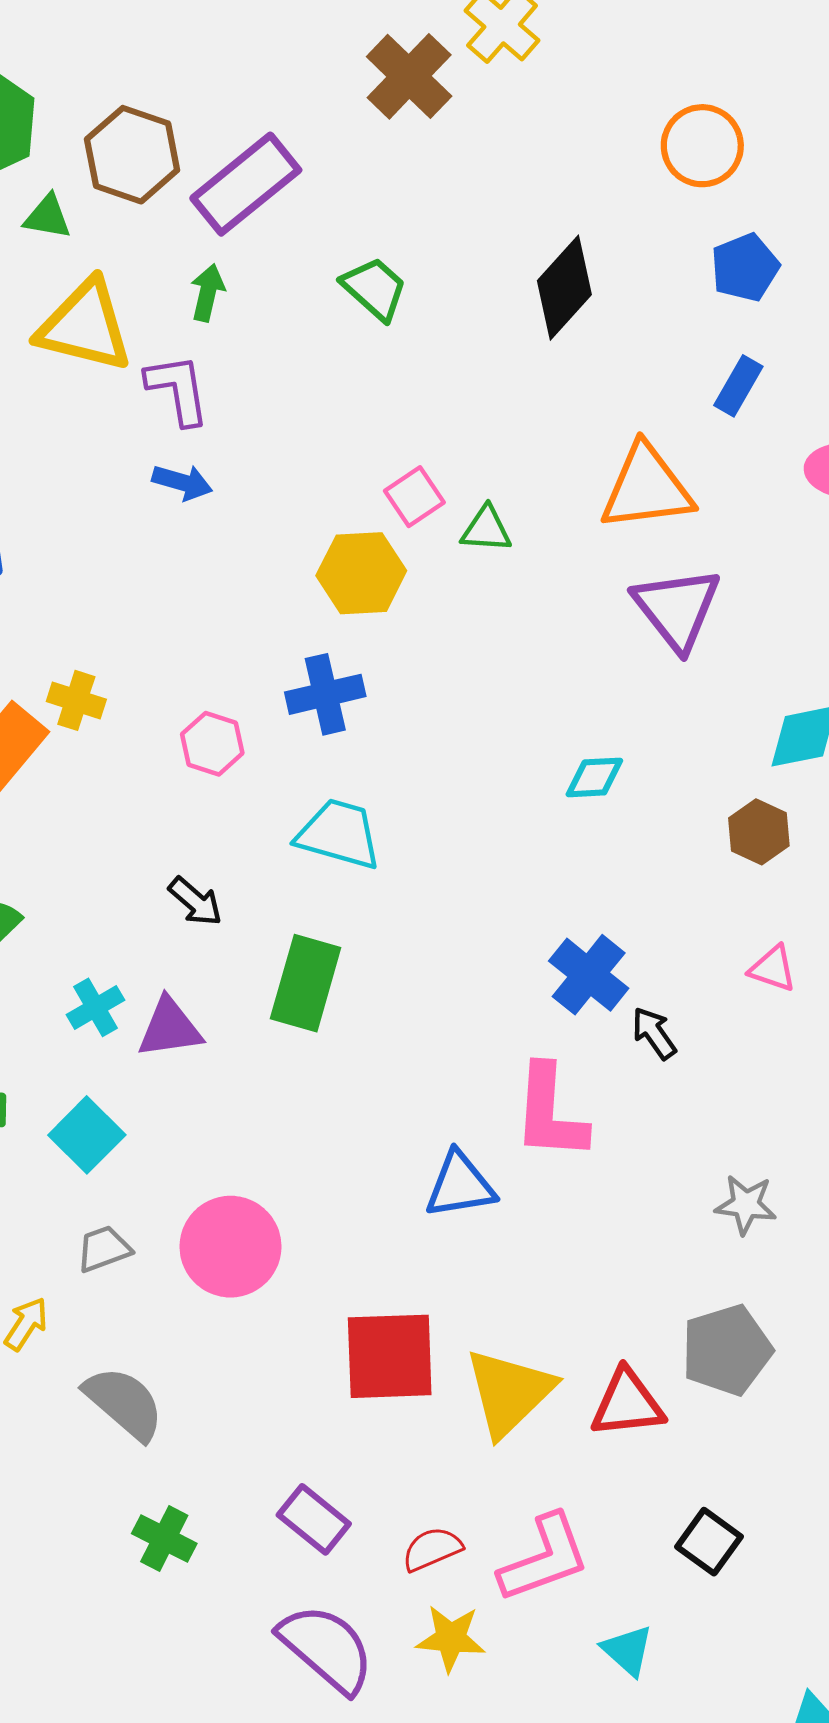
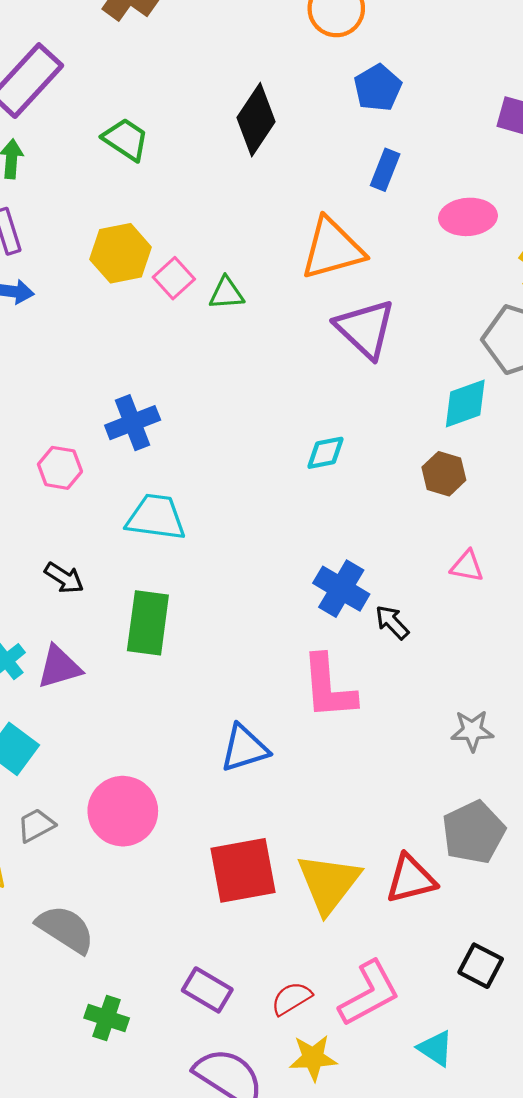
yellow hexagon: (361, 573) -> (121, 253), moved
blue triangle: (460, 1185) -> (244, 748), moved

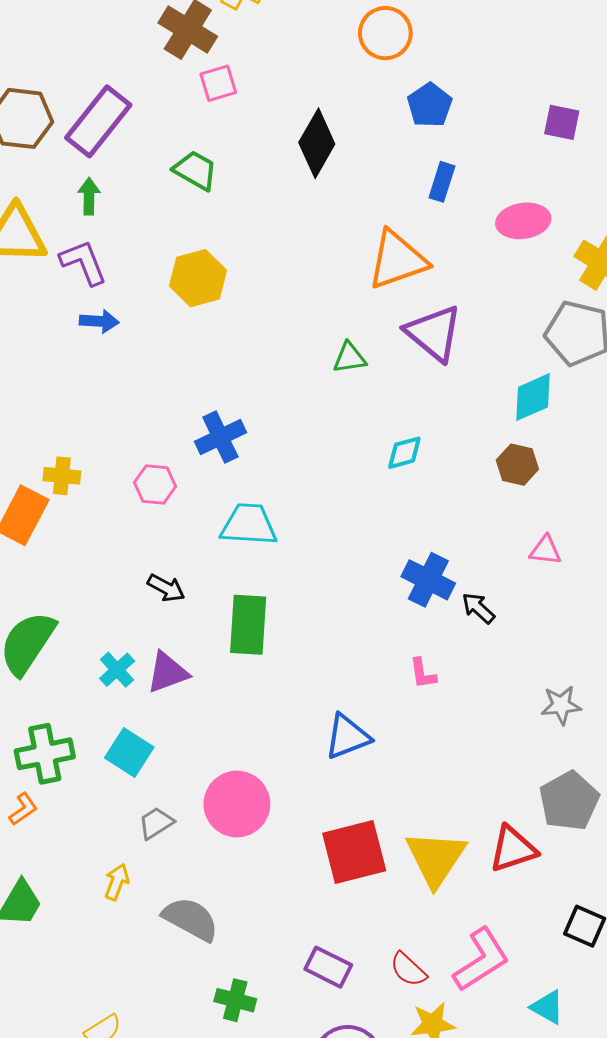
pink square: (174, 278) -> (218, 83), moved, turned 30
green triangle: (226, 293) -> (350, 358), moved
pink L-shape: (329, 687) -> (423, 674), size x0.5
red semicircle: (291, 998) -> (408, 970), turned -102

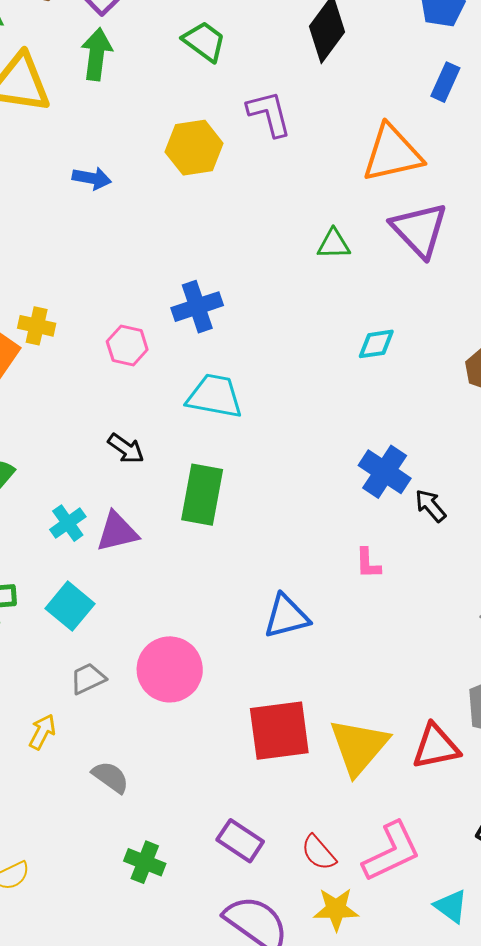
green arrow: (89, 196) -> (97, 54), size x1.4
purple L-shape: (83, 262) -> (269, 114), moved
gray semicircle: (191, 919) -> (110, 777), size x0.7

